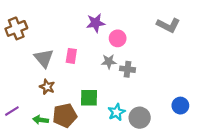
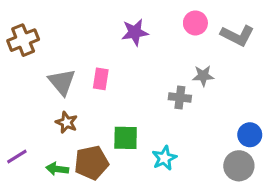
pink circle: (118, 38) -> (195, 23), moved
gray star: (109, 61) -> (203, 76), moved
blue circle: (180, 106) -> (250, 135), moved
gray circle: (140, 118) -> (239, 166), moved

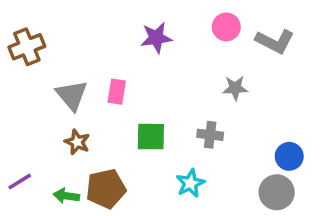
gray cross: (180, 98) -> (210, 135), moved
green square: (126, 138) -> (151, 137), moved

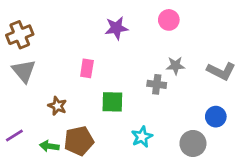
gray L-shape: (275, 41) -> (221, 71), moved
gray triangle: (72, 95) -> (24, 71), moved
gray cross: (210, 135) -> (157, 84), moved
gray circle: (277, 192) -> (193, 143), moved

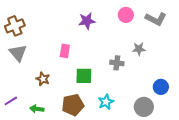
gray star: (176, 66) -> (139, 49), moved
gray L-shape: (221, 71) -> (156, 19), moved
brown pentagon: (79, 141) -> (73, 105), moved

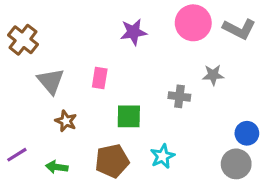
pink circle: (126, 15) -> (193, 23), size x1.5
brown cross: (15, 26) -> (23, 40), turned -30
gray triangle: (18, 53) -> (51, 81), moved
gray circle: (144, 107) -> (236, 164), moved

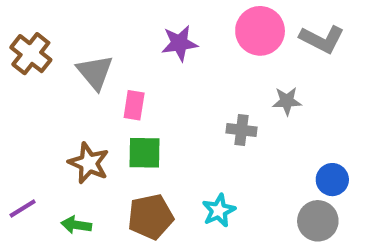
gray triangle: (51, 81) -> (95, 72), moved
green square: (129, 116) -> (144, 153), moved
brown star: (66, 121) -> (89, 163), size x1.4

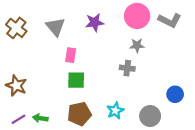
gray triangle: (95, 72) -> (55, 27), moved
gray star: (287, 101) -> (137, 45), moved
brown star: (89, 163) -> (16, 86), moved
purple line: (23, 208) -> (18, 119), moved
gray circle: (318, 221) -> (150, 116), moved

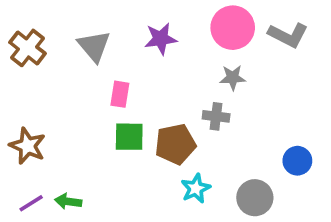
brown pentagon: (79, 114) -> (175, 144), moved

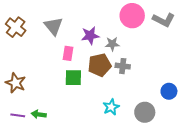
purple star: (161, 39) -> (90, 36), moved
gray star: (233, 78) -> (112, 44), moved
brown pentagon: (175, 144) -> (100, 65), moved
purple line: (31, 203) -> (18, 115), turned 40

